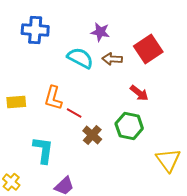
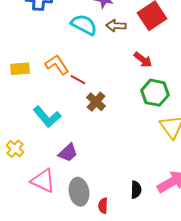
orange L-shape: (53, 98) -> (57, 65), turned 130
green hexagon: (129, 126) -> (155, 93), moved
cyan L-shape: (43, 150) -> (47, 117), turned 132

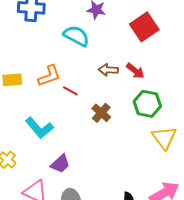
brown arrow: (116, 26) -> (108, 70), moved
orange L-shape: (57, 65) -> (49, 76), turned 105
brown cross: (96, 102) -> (101, 113), moved

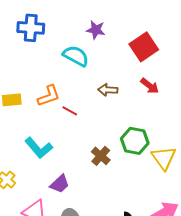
red arrow: (135, 71) -> (150, 86), moved
green hexagon: (147, 104) -> (135, 141), moved
brown cross: (101, 113) -> (101, 156), moved

